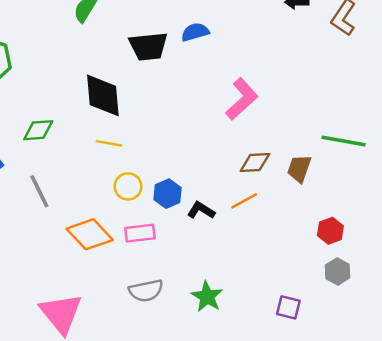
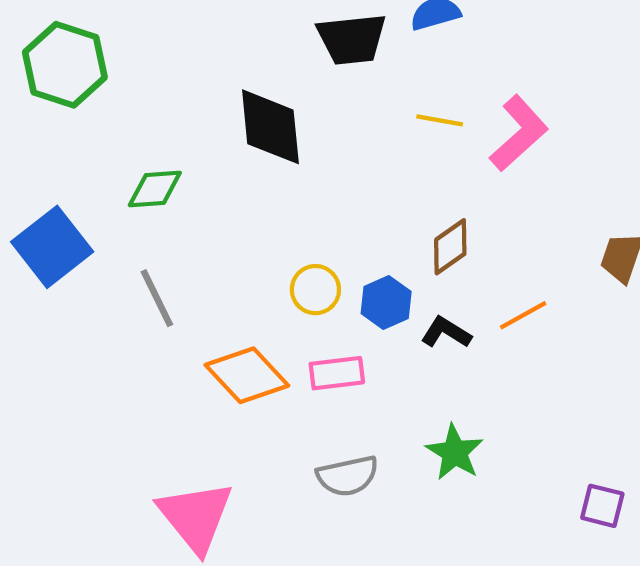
yellow line: (109, 143) -> (440, 120), moved
brown diamond: (255, 163) -> (450, 247), moved, turned -32
green star: (207, 297) -> (455, 452), moved

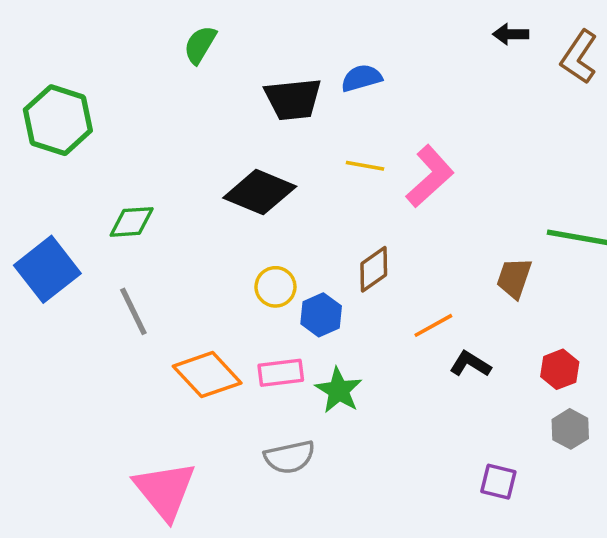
black diamond: (270, 127) -> (260, 192), moved, turned -62
yellow circle: (315, 290) -> (275, 287), moved
black L-shape: (446, 332) -> (470, 364), moved
green star: (455, 452) -> (339, 390), moved

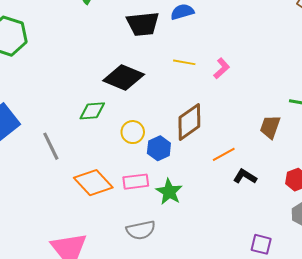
pink L-shape: (430, 176) -> (222, 68), size x0.6
green diamond: (132, 222) -> (92, 111), moved
brown diamond: (374, 269) -> (189, 122), size x1.4

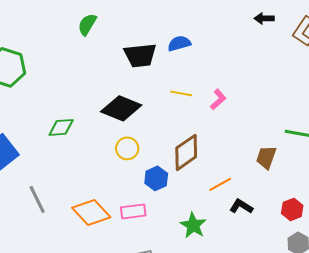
green diamond: (92, 111) -> (61, 127), moved
yellow circle: (133, 132) -> (127, 148), moved
gray line: (51, 146) -> (37, 199), moved
green star: (169, 192) -> (193, 225), moved

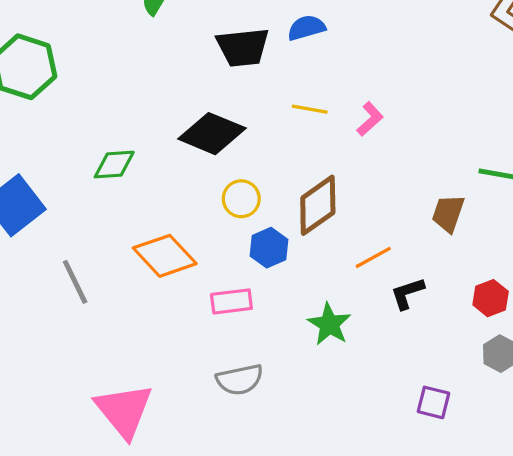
yellow circle: (127, 148) -> (241, 199), moved
black L-shape: (241, 206) -> (407, 293), turned -50
orange diamond: (91, 212) -> (165, 256), moved

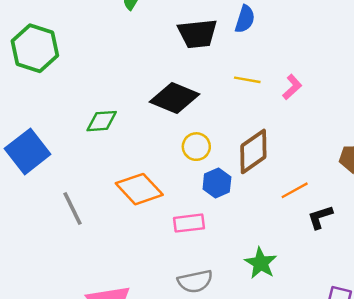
blue semicircle: (306, 28) -> (245, 19), turned 124
green star: (329, 324) -> (261, 263), moved

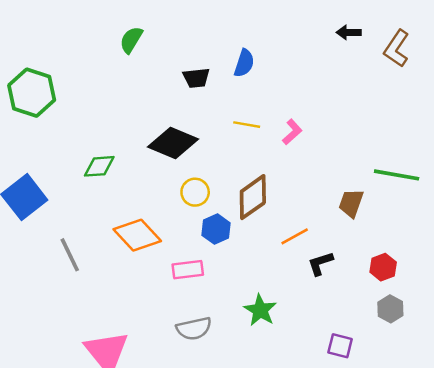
black trapezoid: (198, 34) -> (196, 78), size x0.7

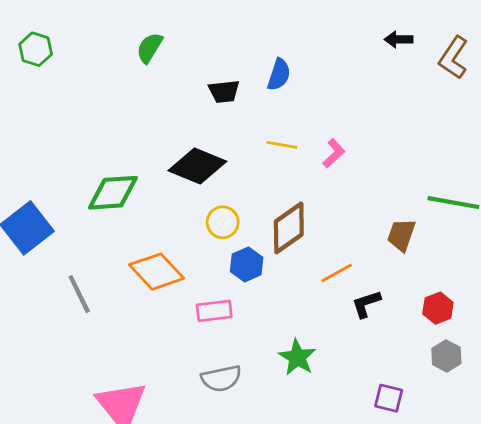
green hexagon: (32, 93) -> (36, 49), moved, size x0.6
green diamond: (99, 166) -> (113, 193), size x1.4

